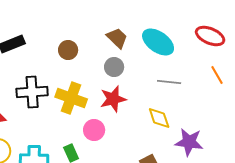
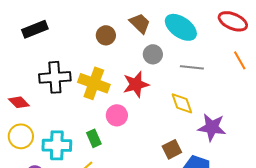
brown circle: (68, 50) -> (106, 35), moved
gray circle: (114, 67) -> (153, 54), moved

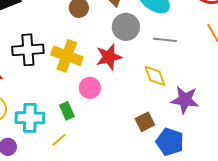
gray circle: (153, 54) -> (126, 27), size x1.4

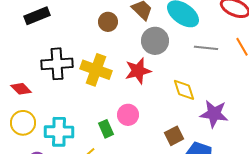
gray line: (165, 40) -> (206, 48), moved
pink circle: (90, 88) -> (128, 115), moved
green rectangle: (67, 111) -> (106, 129), moved

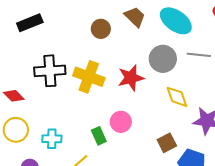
gray circle: (155, 41) -> (163, 59), moved
cyan cross: (59, 132) -> (52, 139), size x0.7

